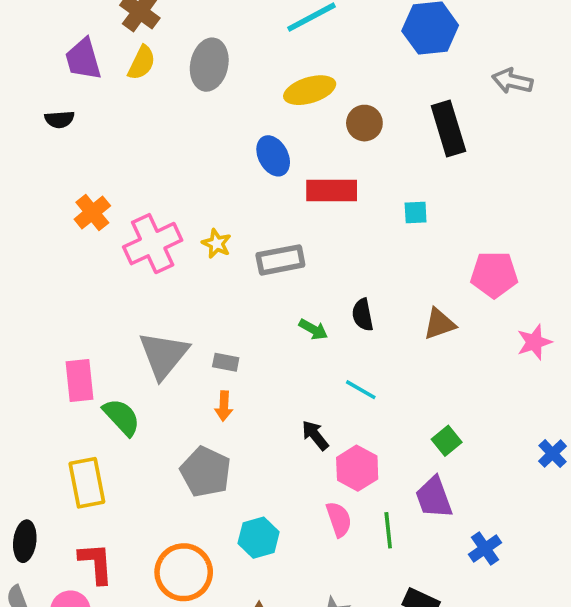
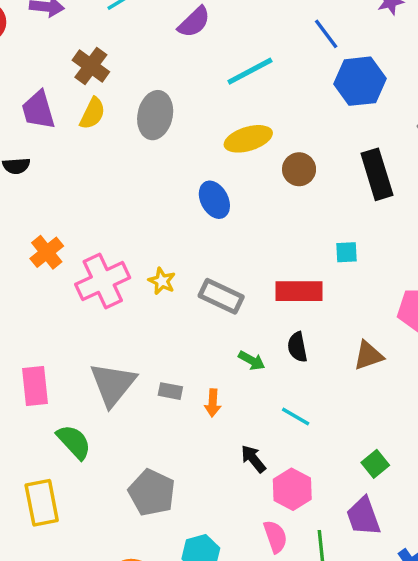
red rectangle: (332, 191) -> (299, 291), moved
gray rectangle: (280, 260) -> (221, 296), turned 36
pink rectangle: (80, 381) -> (35, 386), moved
orange arrow: (224, 406) -> (213, 403), moved

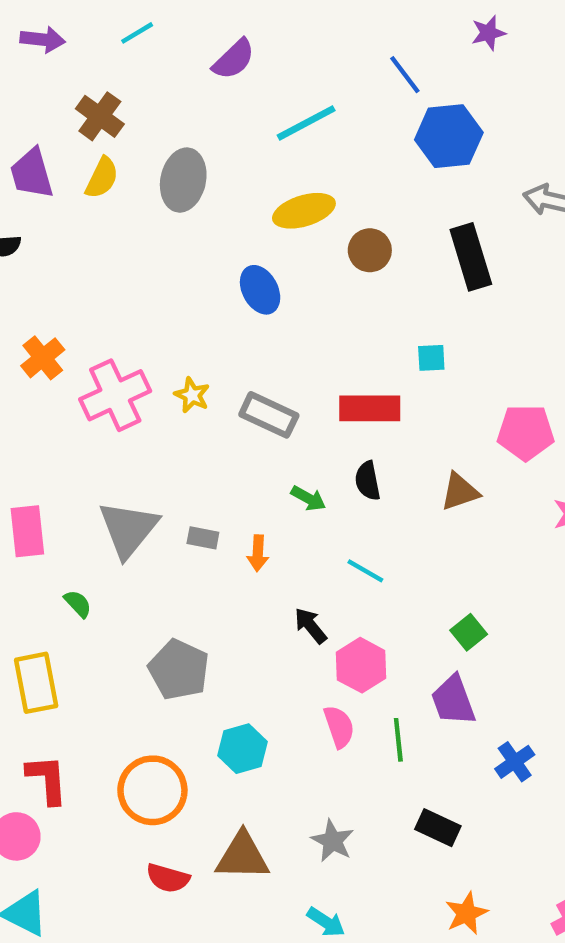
green semicircle: (74, 442) -> (78, 604), size x0.6

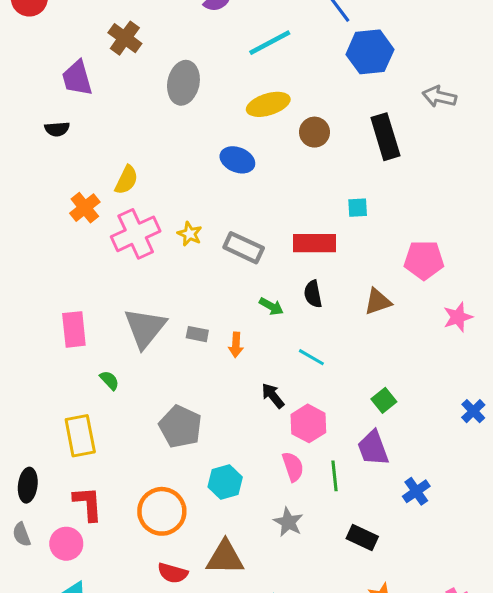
yellow semicircle: (102, 178) -> (126, 180), moved
blue ellipse: (260, 290) -> (237, 160), turned -40
gray star: (332, 841) -> (288, 522), moved

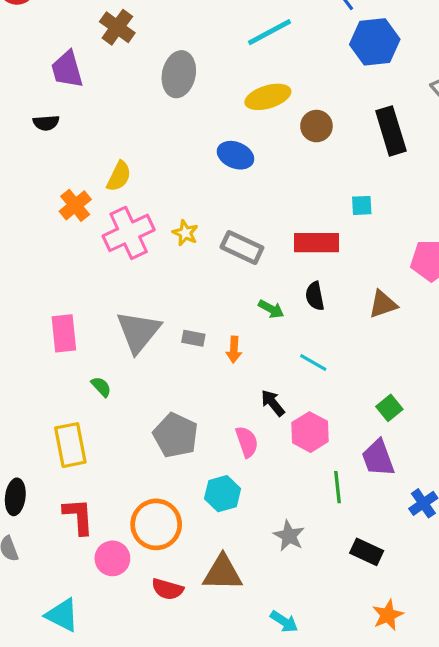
pink semicircle: (293, 467) -> (247, 442), moved
pink circle: (66, 544) -> (112, 558), moved

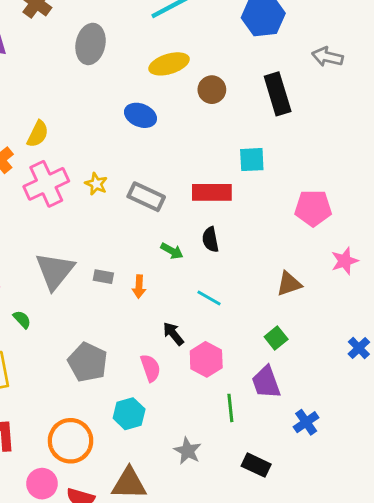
cyan square: (362, 205) -> (252, 160), size x1.4
brown triangle: (383, 304) -> (289, 284), moved
pink circle: (112, 558) -> (42, 484), moved

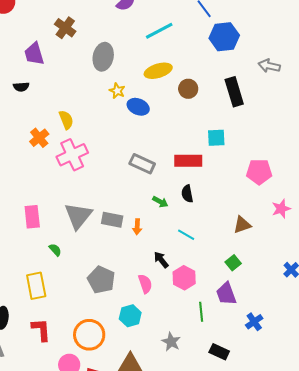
yellow semicircle: (38, 134) -> (66, 120), turned -48
yellow star: (96, 184) -> (117, 91), moved
gray rectangle: (103, 277) -> (112, 220), size x1.5

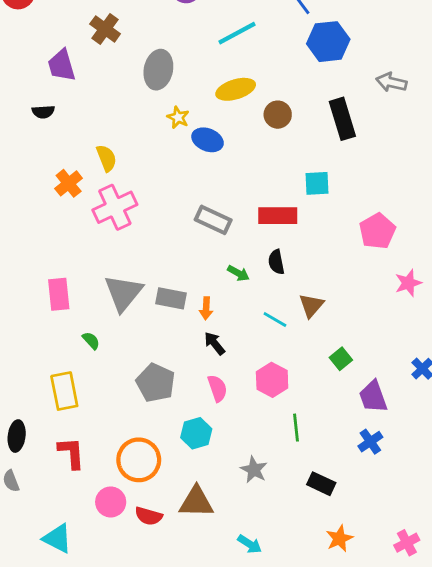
pink pentagon: (259, 172) -> (377, 231), turned -30
brown triangle: (242, 225) -> (311, 305), moved, turned -30
black arrow: (161, 260) -> (215, 343), moved
purple trapezoid: (226, 294) -> (373, 397), moved

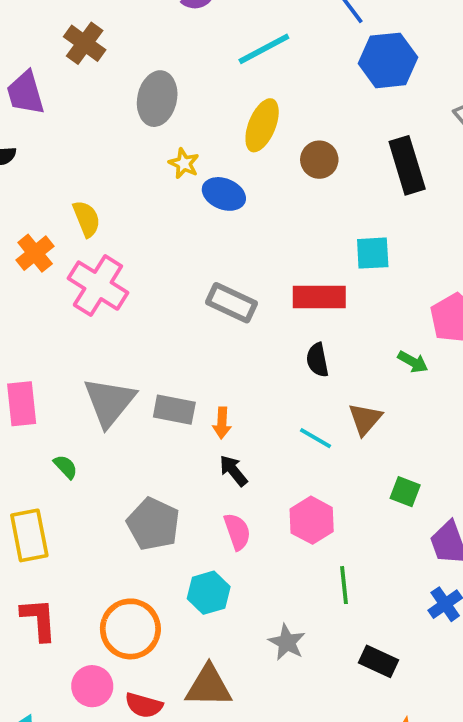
yellow ellipse: (236, 89) -> (262, 125), turned -51
pink cross: (115, 207) -> (98, 286), turned -33
green arrow: (238, 273) -> (413, 362), moved
green square: (341, 359) -> (405, 492), turned -30

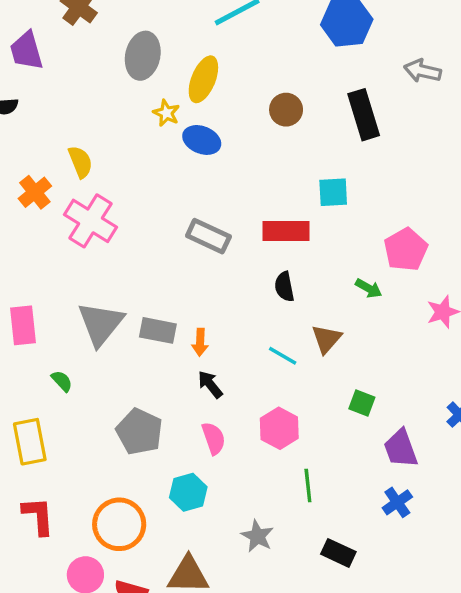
yellow ellipse: (262, 125) -> (203, 79), moved

